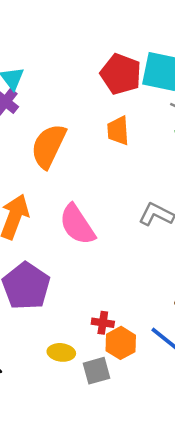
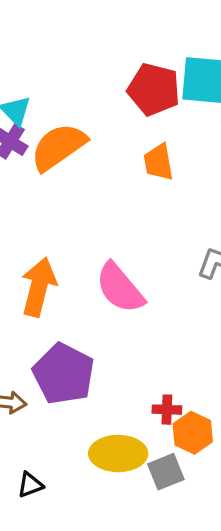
orange semicircle: (49, 146) -> (58, 147), moved, turned 36
yellow ellipse: (61, 352) -> (118, 453), size x1.6

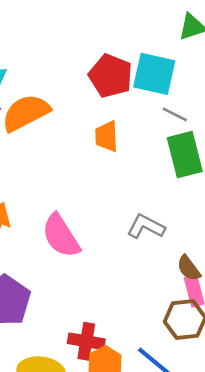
red cross: (167, 410) -> (86, 341), size x1.5

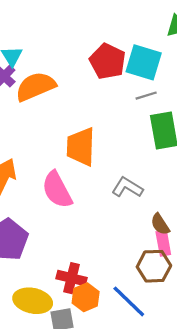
gray line: (175, 114) -> (146, 96), moved, turned -48
orange trapezoid: (106, 136) -> (81, 147), moved, size x1.5

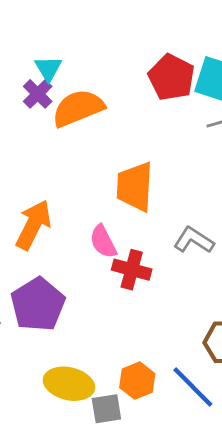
pink semicircle: (57, 190) -> (103, 242), size x0.7
red cross: (71, 278) -> (132, 270), moved

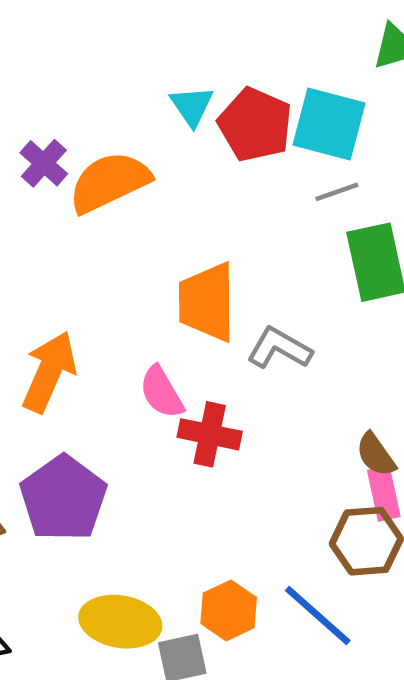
cyan triangle: (48, 69) -> (192, 106), moved
gray L-shape: (194, 240) -> (279, 348), moved

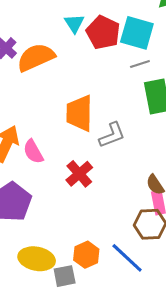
gray L-shape: (279, 348) -> (112, 135), turned 128
pink semicircle: (162, 392) -> (33, 152), moved
red cross: (210, 434) -> (79, 174), turned 36

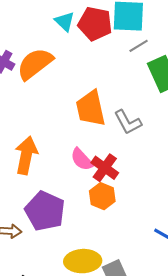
gray L-shape: (112, 135) -> (128, 122), turned 96
pink semicircle: (33, 152) -> (82, 159), moved
orange hexagon: (86, 255) -> (102, 196), moved

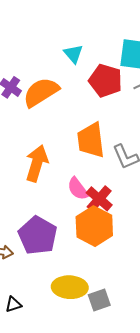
red pentagon: (95, 24) -> (105, 81), moved
orange arrow: (26, 155) -> (37, 163), moved
orange hexagon: (102, 196) -> (94, 226), size x1.5

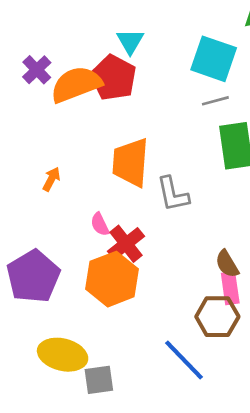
red pentagon: (105, 81) -> (113, 78), moved
orange arrow: (37, 163) -> (51, 179), size x0.5
pink semicircle: (78, 189) -> (100, 224), size x0.7

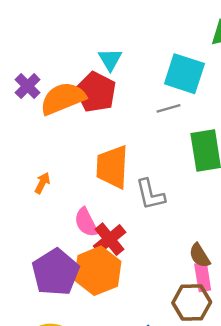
gray line: (215, 101) -> (169, 108), moved
pink semicircle: (100, 224) -> (86, 222), size x1.4
purple pentagon: (33, 276) -> (56, 272), moved

